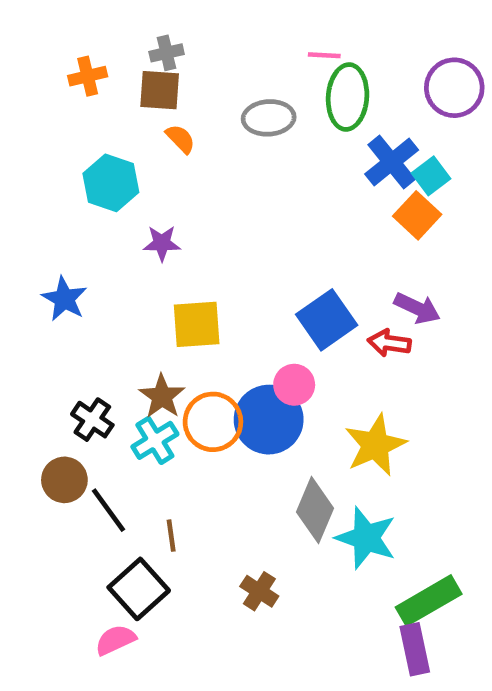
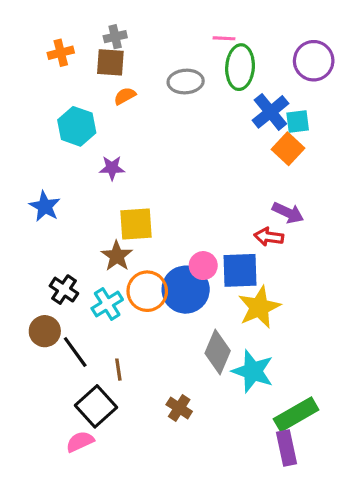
orange semicircle: (180, 139) -> (125, 96), turned -75
cyan square: (431, 176) -> (298, 122), turned 30
blue square: (327, 320) -> (240, 270), moved, turned 33
brown star: (162, 396) -> (117, 256), moved

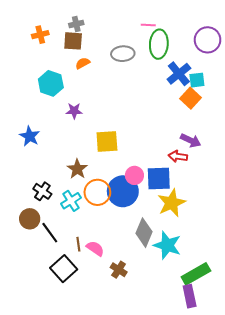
yellow square: (136, 224) -> (107, 142), moved
pink semicircle: (80, 442) -> (95, 248), moved, turned 60

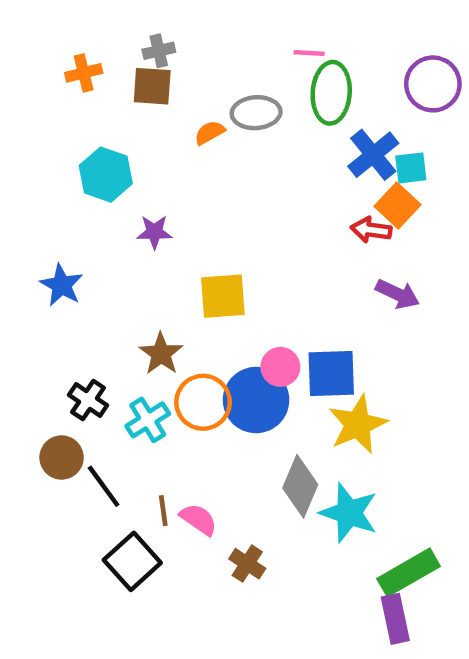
orange semicircle: (83, 63) -> (210, 133), moved
red arrow: (178, 156) -> (371, 230), moved

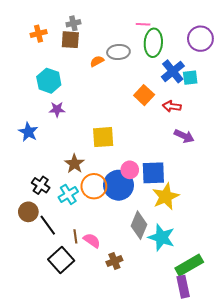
orange square: (398, 206) -> (144, 95), moved
purple star: (154, 232) -> (57, 109), moved
brown cross: (247, 564) -> (114, 261), turned 35

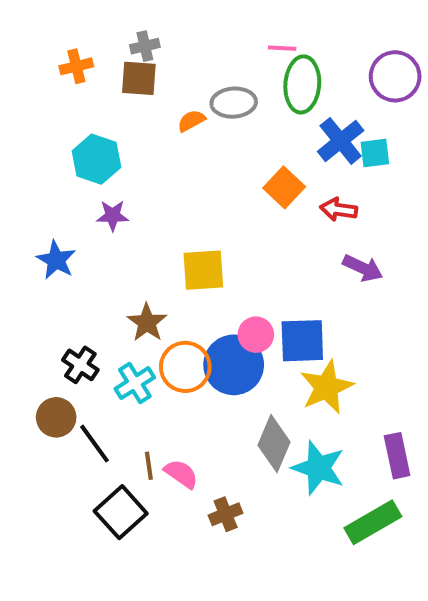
purple rectangle: (183, 287) -> (397, 456), moved

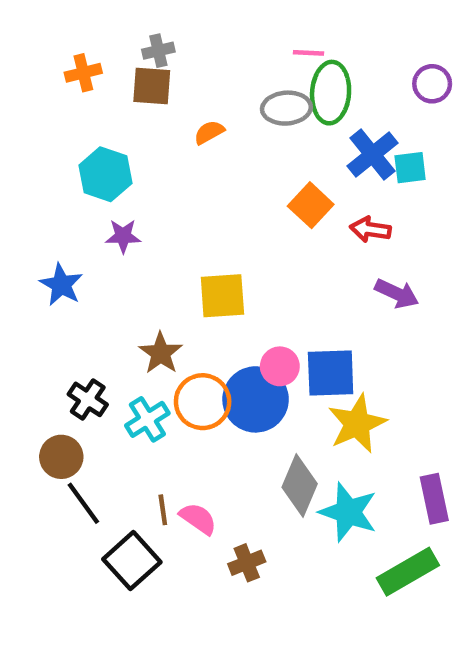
purple circle: (395, 76) -> (432, 84), size x0.7
gray ellipse: (234, 103) -> (286, 108), moved
black line: (94, 444) -> (83, 503), moved

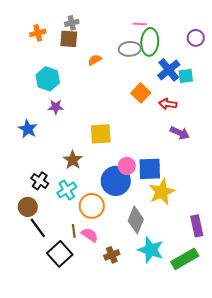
orange circle: (203, 402) -> (92, 206), moved
cyan star: (348, 512) -> (151, 250), moved

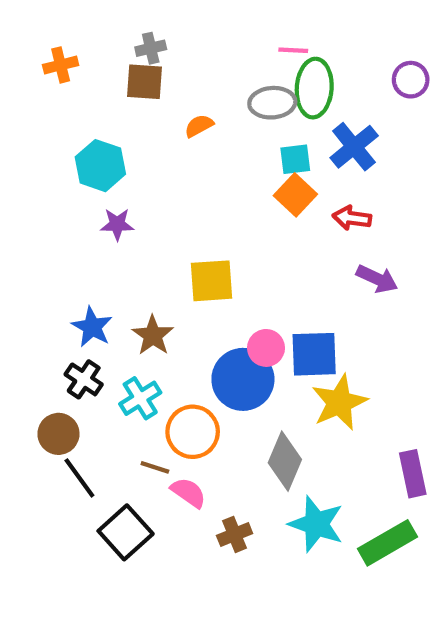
orange cross: (38, 33) -> (61, 65), moved
cyan square: (186, 76) -> (295, 159), moved
blue star: (28, 129) -> (92, 327), moved
brown line: (74, 231) -> (155, 467), moved, turned -64

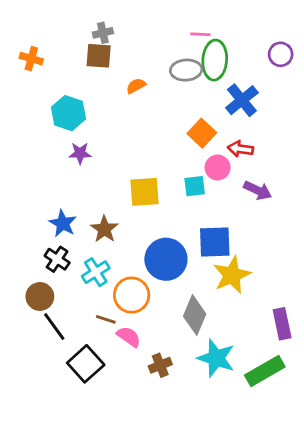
orange cross: (61, 65) -> (31, 59), moved, turned 30
cyan square: (295, 159) -> (195, 186), moved
pink circle: (266, 348) -> (218, 168), moved

